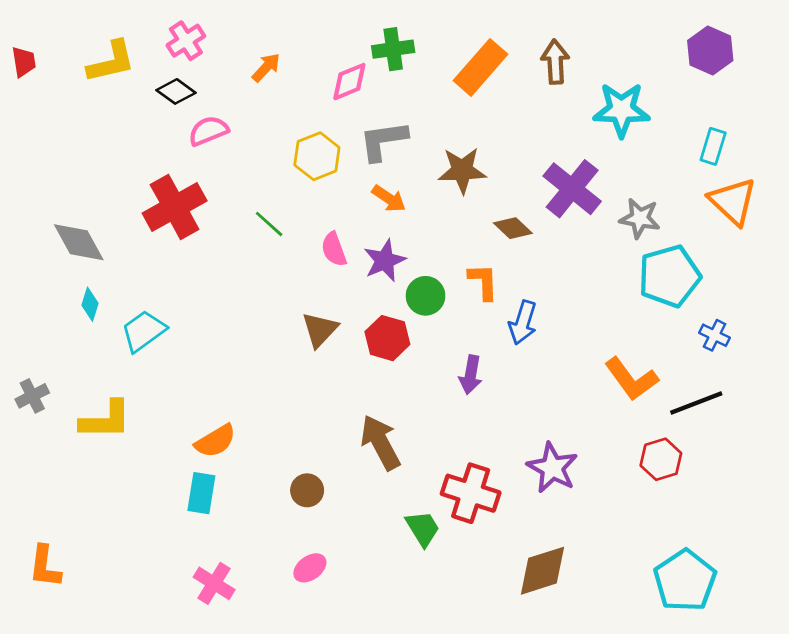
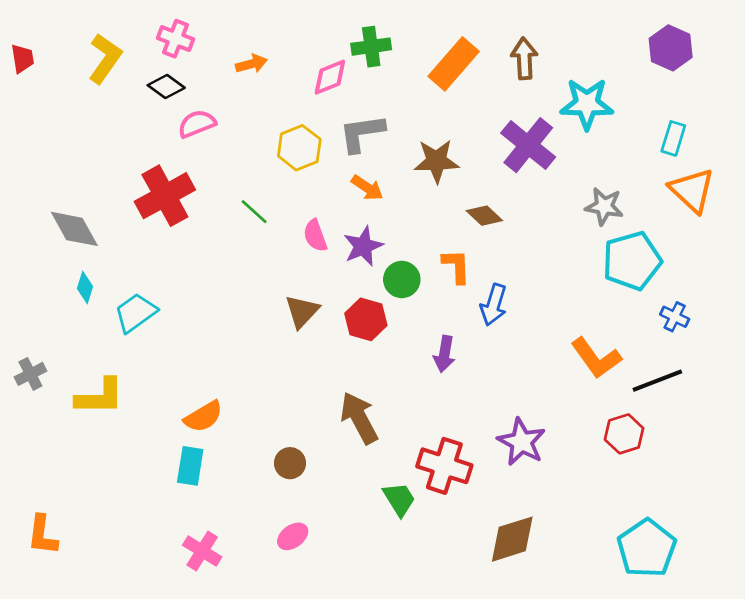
pink cross: (186, 41) -> (176, 39), turned -36
yellow L-shape: (111, 62) -> (105, 59), turned -42
orange arrow: (266, 67) -> (251, 64), turned 32
purple cross: (572, 189) -> (528, 145), moved

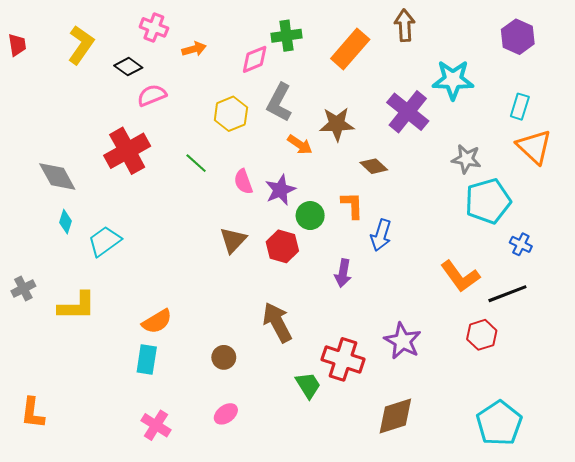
pink cross: (176, 39) -> (154, 27), moved
brown arrow: (524, 59) -> (405, 25), moved
gray L-shape: (362, 133) -> (279, 102), turned -54
orange arrow: (367, 188) -> (300, 145), moved

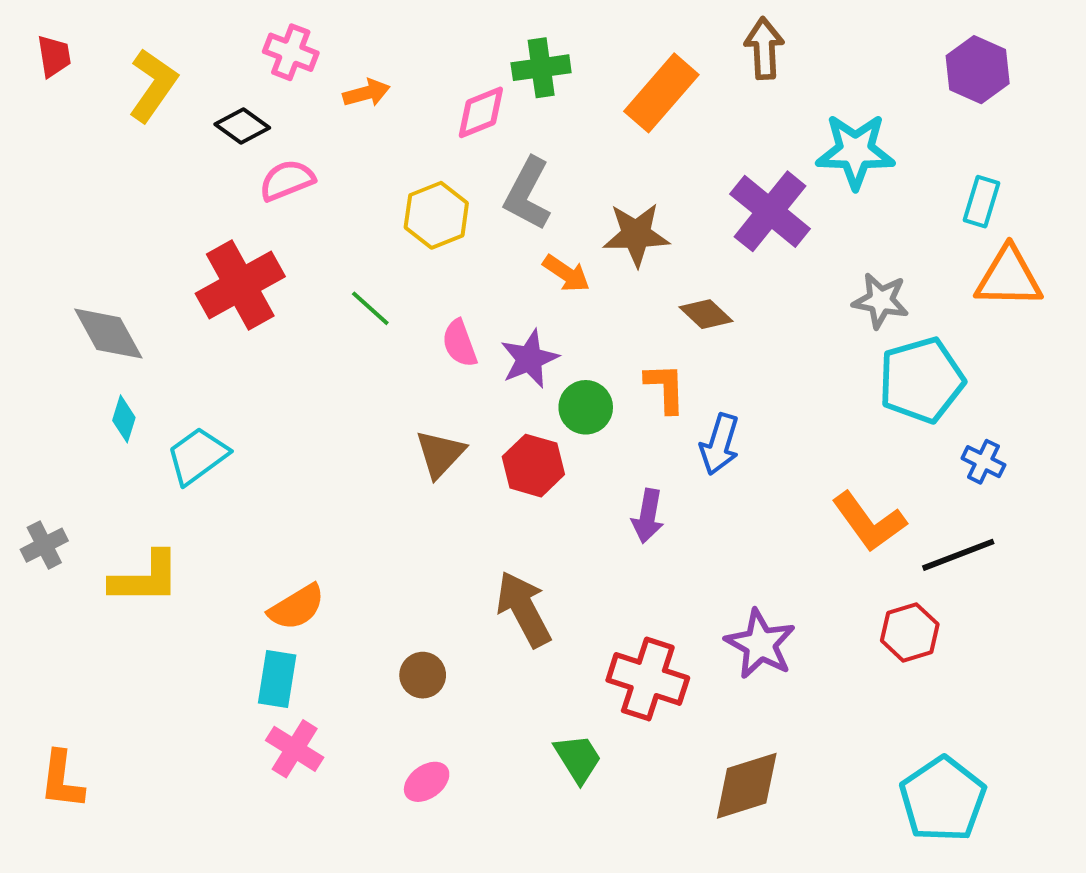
red trapezoid: (17, 45) -> (54, 56), moved
orange triangle: (534, 147) -> (1009, 277), turned -42
green trapezoid: (308, 385) -> (578, 759), moved
pink cross: (156, 425) -> (295, 749), moved

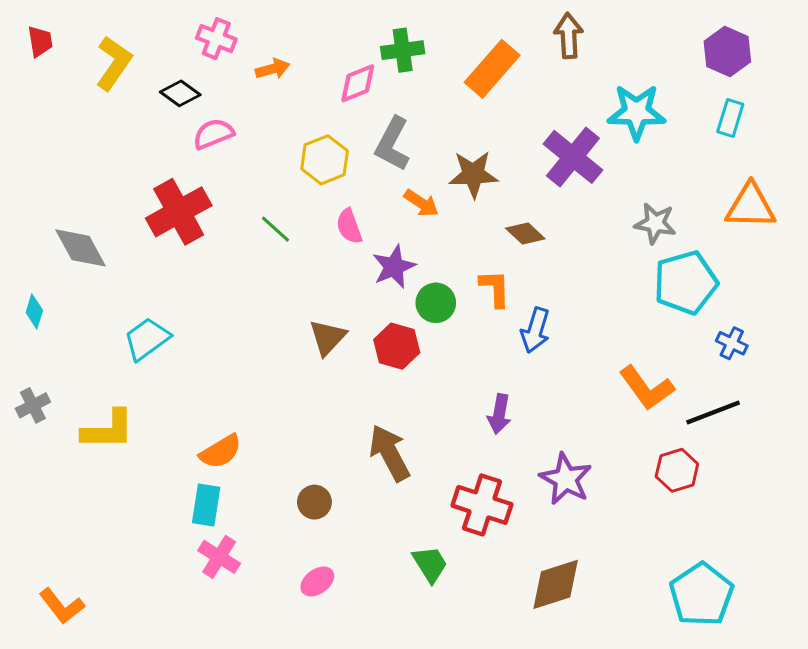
cyan rectangle: (982, 202) -> (730, 118), moved
pink semicircle: (460, 343) -> (349, 226), moved
cyan diamond: (124, 419) -> (34, 311), moved
purple arrow: (648, 516) -> (499, 414), moved
orange L-shape: (62, 780) -> (62, 606), moved, turned -45

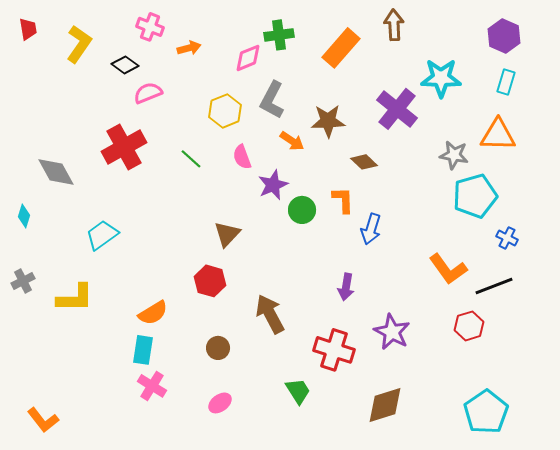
orange triangle: (751, 206) -> (498, 135), moved
red hexagon: (397, 346) -> (210, 281), moved

